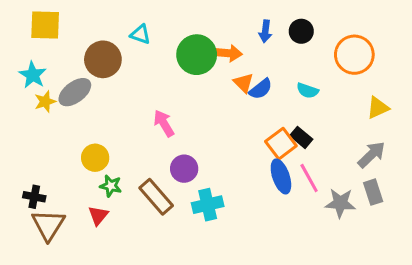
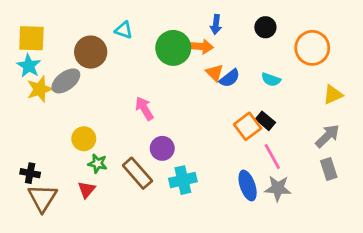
yellow square: (45, 25) -> (31, 38), moved
blue arrow: (265, 31) -> (216, 24), moved
yellow star: (45, 102) -> (40, 89), size x1.4
blue ellipse: (281, 176) -> (248, 186), moved
gray star: (340, 203) -> (278, 188), moved

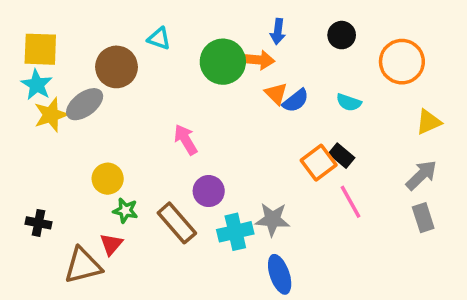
blue ellipse: (248, 186) -> (280, 274), moved
gray star: (278, 188) -> (272, 219), moved
brown triangle: (42, 198) -> (83, 265), moved, turned 44

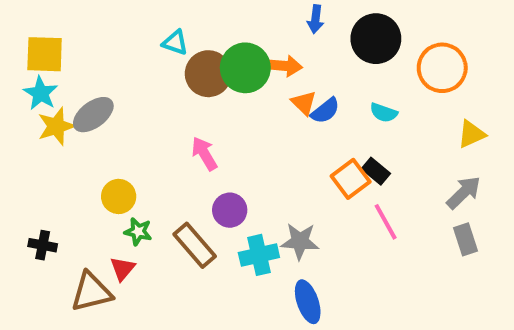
blue arrow: (278, 31) -> (315, 19), moved
black circle: (342, 35) -> (376, 39), size x1.6
brown circle: (117, 67) -> (208, 74), moved

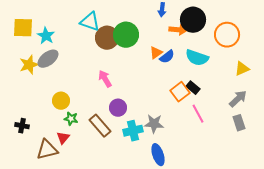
cyan triangle: (175, 43) -> (90, 22), size x1.5
orange arrow: (284, 66) -> (178, 30), moved
cyan star: (41, 93) -> (46, 36), moved
orange triangle: (304, 103) -> (156, 53), turned 40
cyan semicircle: (384, 113) -> (197, 58), size x1.6

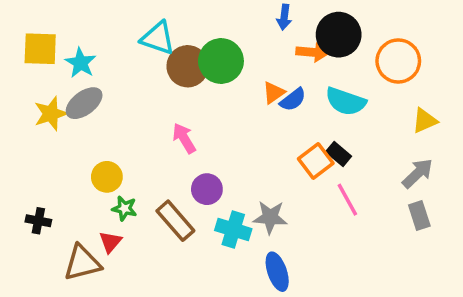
cyan cross: (133, 131) -> (233, 230), turned 30

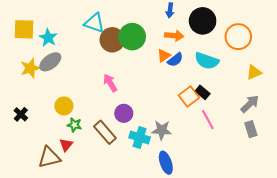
orange arrow: (312, 52) -> (174, 36), moved
black cross: (38, 221) -> (21, 114), moved, turned 32

